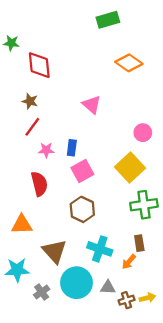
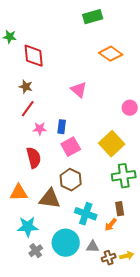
pink circle: (143, 133) -> (130, 108), moved
brown triangle: (54, 251) -> (50, 199), moved, turned -40
cyan star: (17, 270) -> (28, 227), moved

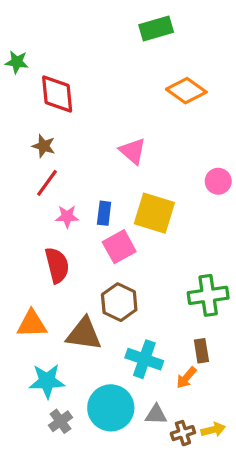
yellow square: (112, 144) -> (154, 213), moved, turned -30

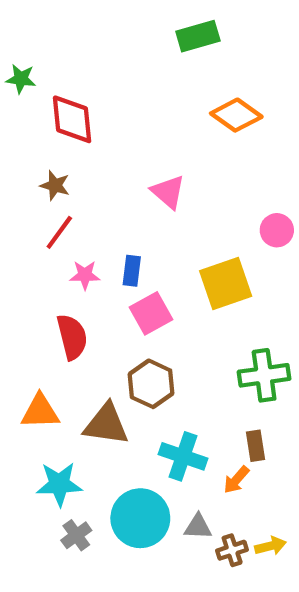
yellow square: (154, 213) -> (226, 284), moved, turned -36

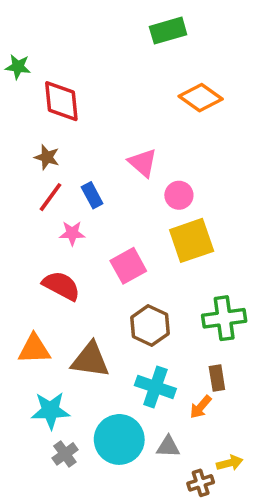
pink circle: (277, 230) -> (179, 195), moved
blue rectangle: (132, 271) -> (92, 195), moved, turned -35
red semicircle: (72, 337) -> (61, 286), turned -48
brown hexagon: (151, 384) -> (150, 325), moved
brown cross: (232, 550) -> (201, 483), moved

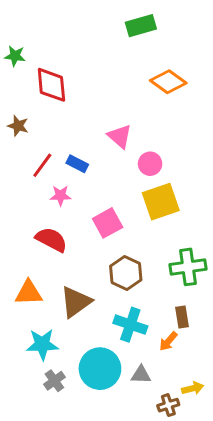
brown star: (47, 157) -> (18, 126), moved
blue rectangle: (92, 195) -> (77, 164), turned -35
brown triangle: (90, 360) -> (76, 302), turned -44

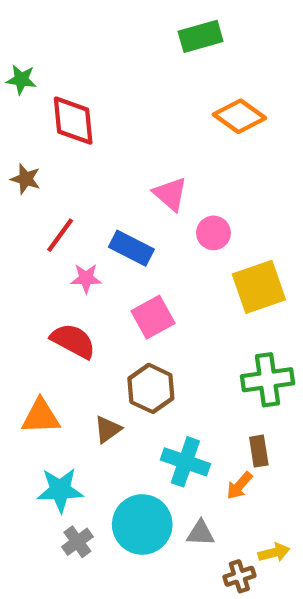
blue rectangle: (77, 164) -> (131, 248), moved, size x1.4
yellow square: (161, 202) -> (259, 287), moved
brown hexagon: (126, 273) -> (151, 388), moved
brown triangle: (76, 302) -> (108, 429), size x0.6

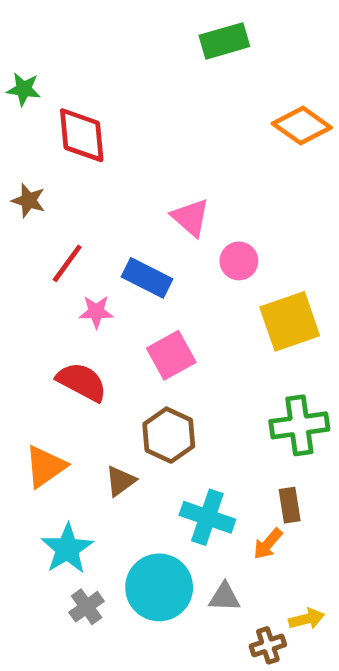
orange diamond: (239, 116) -> (302, 126), moved
orange triangle: (41, 416) -> (45, 466), turned -33
cyan star: (60, 490) -> (67, 549), turned -30

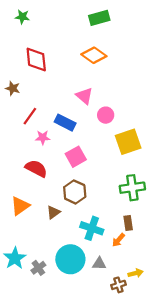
green star: (24, 89) -> (22, 17), moved
orange diamond: (302, 126) -> (94, 55), moved
cyan star: (67, 549) -> (15, 258), moved

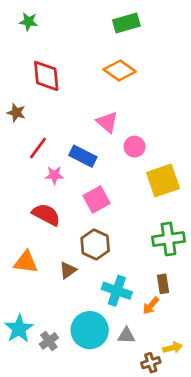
orange triangle: (20, 206) -> (26, 262), turned 42

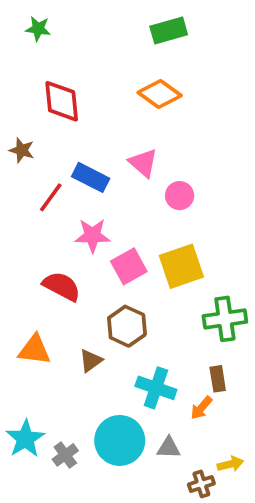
blue rectangle: (83, 156) -> (91, 177), moved
pink star: (54, 175) -> (92, 235), moved, size x1.4
yellow square: (163, 181) -> (181, 266), moved

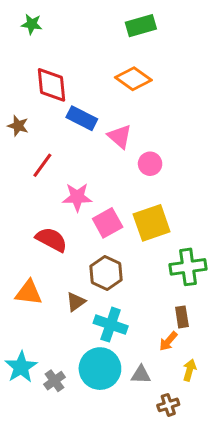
blue rectangle: (91, 177) -> (82, 118), moved
cyan cross: (156, 388) -> (111, 325), moved
yellow arrow: (230, 464) -> (189, 370), moved, turned -60

